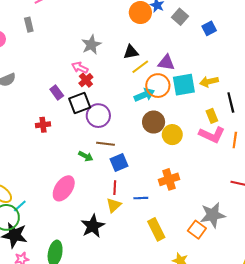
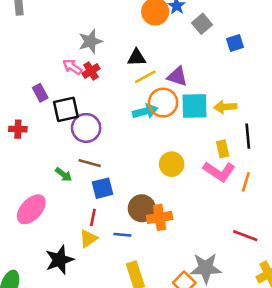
red cross: (86, 80) -> (91, 71), moved
brown circle: (154, 122) -> (142, 208), moved

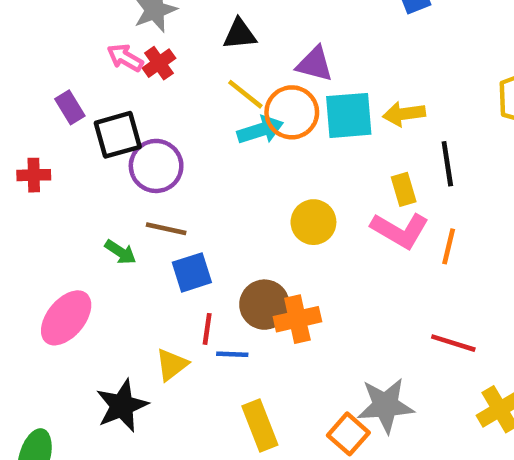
yellow line: (145, 77) -> (245, 94), moved, turned 70
red line: (93, 217) -> (207, 329), moved

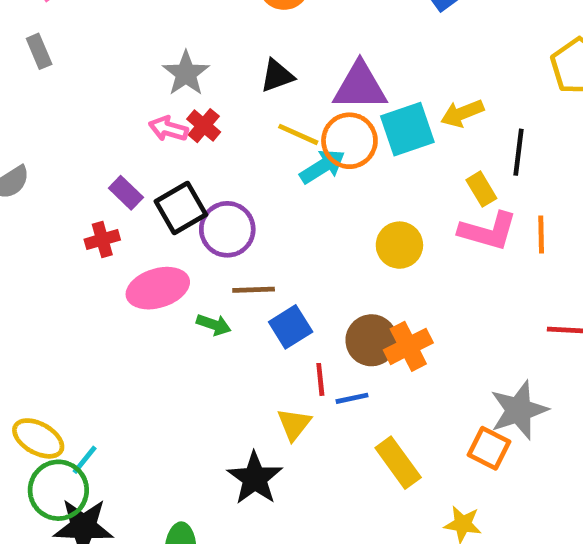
purple triangle: (315, 64) -> (360, 86), size x1.4
black line: (447, 164) -> (518, 152), turned 30
red cross: (34, 175) -> (102, 240), moved
pink ellipse: (66, 318) -> (158, 288), moved, turned 48

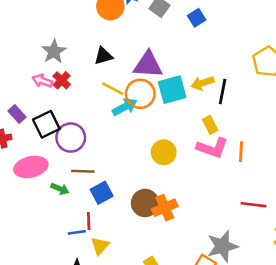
black line: (518, 152) -> (223, 91), moved
red line: (320, 379) -> (89, 221), moved
blue line: (352, 398) -> (77, 232), moved

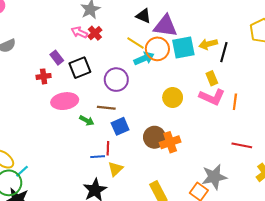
black triangle: (103, 56) -> (143, 16), moved, turned 35
purple circle: (71, 138) -> (116, 80), moved

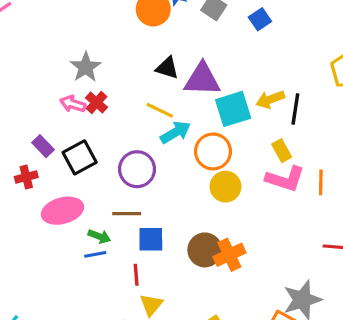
orange circle: (157, 49) -> (213, 151), moved
blue square: (120, 126) -> (151, 239), turned 30
blue line: (98, 157) -> (95, 254), moved

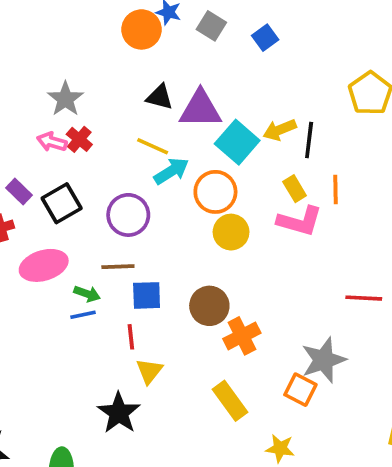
cyan square: (233, 109) -> (237, 142), turned -30
orange line: (321, 182) -> (335, 190), moved
orange cross: (229, 255) -> (242, 336), moved

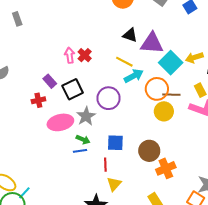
gray star: (65, 99) -> (86, 116), moved
pink arrow: (52, 142) -> (70, 55), turned 63
brown line: (118, 267) -> (171, 95), moved

